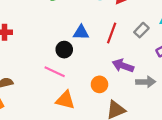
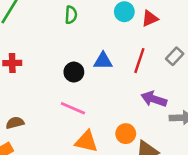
black circle: (64, 50) -> (74, 72), moved
orange circle: (99, 84) -> (126, 134), moved

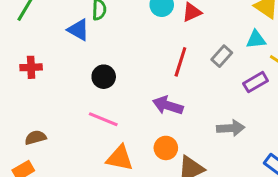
blue triangle: (103, 61) -> (78, 30), moved, turned 30
purple arrow: (154, 99) -> (168, 105), moved

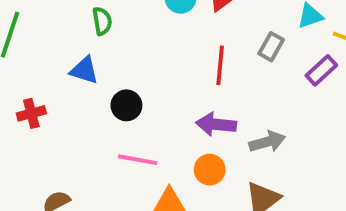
blue triangle: (78, 30) -> (84, 70), moved
gray arrow: (231, 128) -> (267, 142), moved
orange circle: (166, 148) -> (210, 170), moved

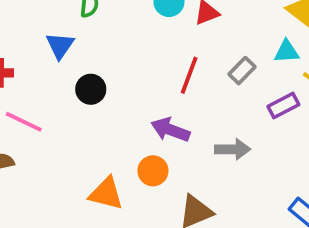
blue triangle: (84, 70) -> (60, 46), turned 32
gray arrow: (267, 142) -> (233, 149), moved
pink line: (138, 160) -> (24, 122), moved

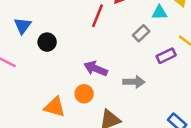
blue triangle: (60, 46) -> (23, 26), moved
cyan triangle: (287, 51) -> (159, 13), moved
red line: (189, 75) -> (97, 16), moved

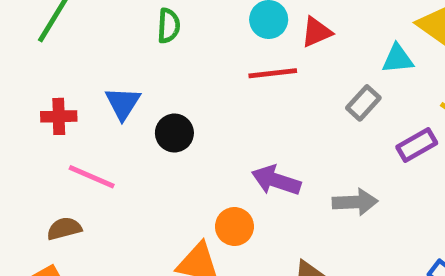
red line: (97, 16) -> (273, 73), turned 65
orange circle: (84, 94) -> (234, 227), moved

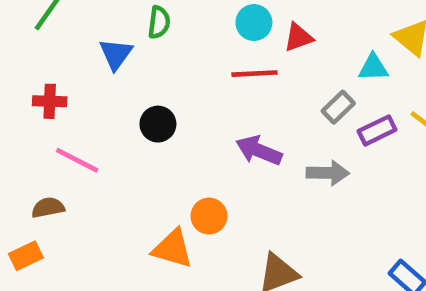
blue triangle: (123, 103) -> (116, 54), moved
purple rectangle: (417, 145) -> (377, 130), moved
purple arrow: (276, 180) -> (259, 150), moved
gray arrow: (355, 202) -> (328, 173), moved

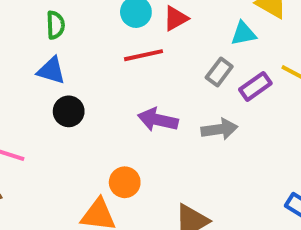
blue triangle: (116, 54) -> (51, 71), moved, turned -40

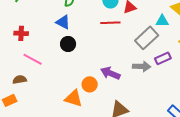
gray rectangle: (219, 72) -> (147, 38), size x1.6
purple rectangle: (255, 86) -> (163, 58), moved
purple arrow: (158, 120) -> (110, 73), moved

